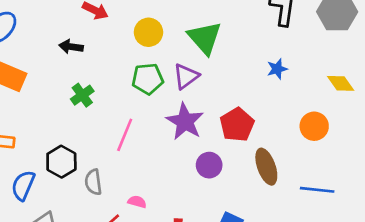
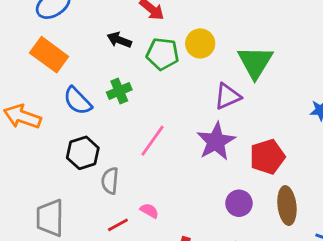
green pentagon: (148, 79) -> (163, 54), moved
purple circle: (209, 165) -> (239, 203), moved
blue semicircle: (23, 185) -> (77, 101), moved, turned -80

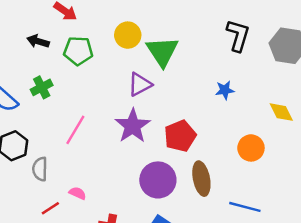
yellow circle: (200, 43) -> (128, 35), moved
purple circle: (239, 203) -> (158, 180), size x1.5

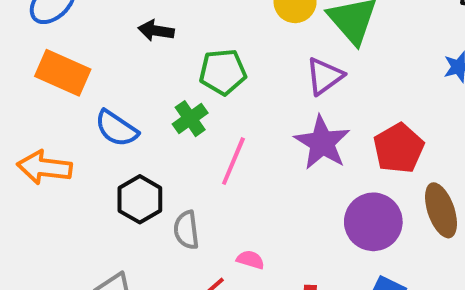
green pentagon: (78, 51) -> (223, 72), moved
green cross: (42, 87) -> (190, 119), moved

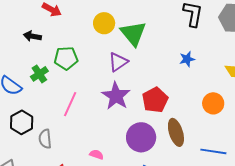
green cross: (190, 119) -> (39, 74), moved
pink semicircle: (250, 260) -> (96, 154), moved

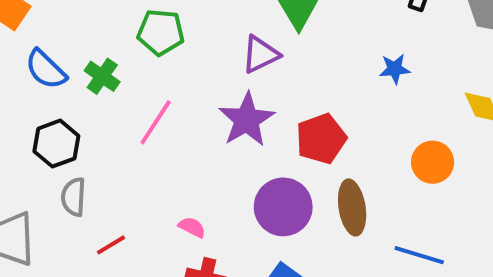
green cross: (39, 74) -> (102, 76), moved, turned -30
gray semicircle: (45, 139) -> (74, 197), moved

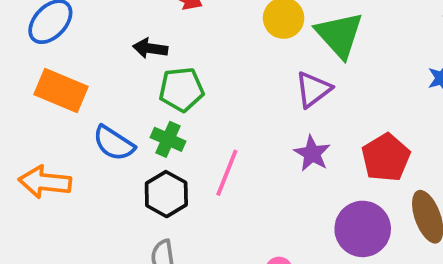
green pentagon: (161, 32) -> (181, 89), moved
purple star: (247, 120) -> (312, 153), size x0.7
black hexagon: (56, 144) -> (166, 194), moved

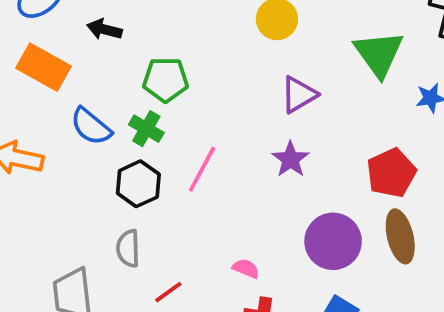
green triangle: (339, 35) -> (379, 54), moved
black arrow: (150, 48) -> (104, 29), moved
red pentagon: (386, 158) -> (391, 173), moved

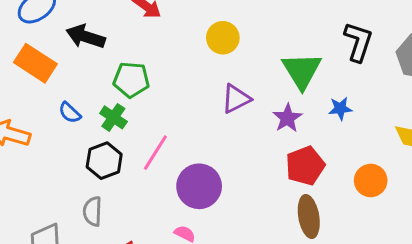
black arrow: (104, 29) -> (86, 37), size x1.4
blue semicircle: (91, 126) -> (70, 113), size x0.7
purple star: (290, 159) -> (287, 118), moved
purple circle: (333, 241) -> (199, 186), moved

